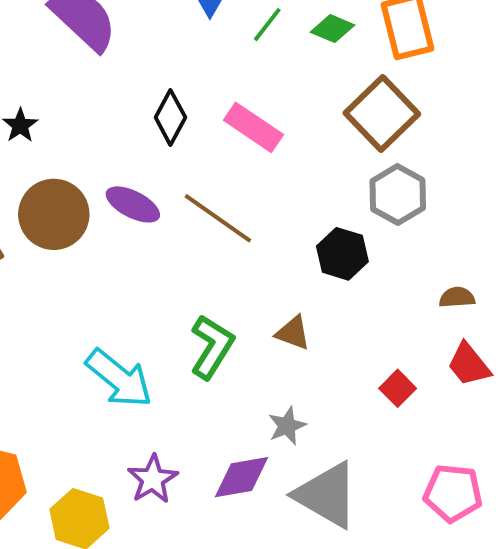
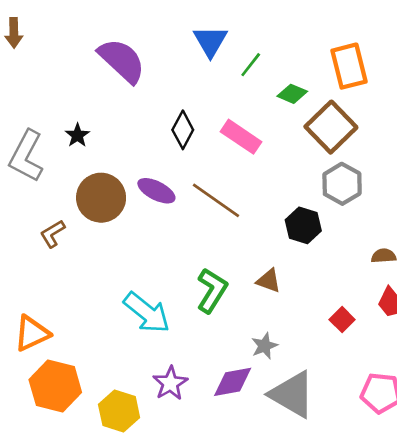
green diamond: (332, 29) -> (292, 94), moved

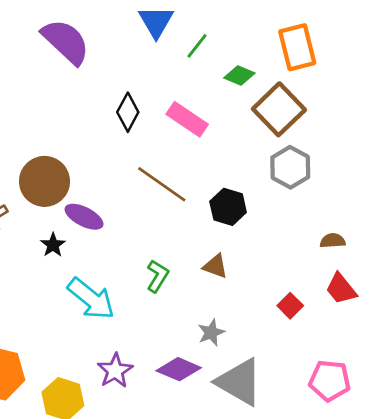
black star: (77, 135) -> (53, 245), moved
purple ellipse: (156, 191) -> (84, 217), moved
black hexagon: (303, 225) -> (228, 207), moved
green L-shape: (212, 290) -> (157, 276), size x0.7
purple diamond: (233, 382) -> (179, 369), turned 33

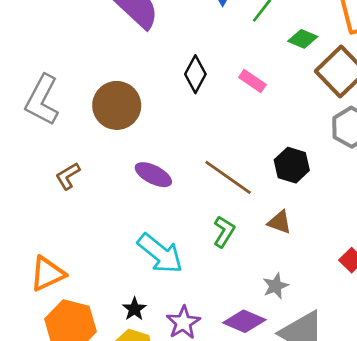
pink rectangle: (187, 119) -> (252, 81), size x0.7
brown circle: (44, 181) -> (117, 105), moved
brown line: (162, 184) -> (228, 177), moved
black star: (53, 245) -> (134, 309), moved

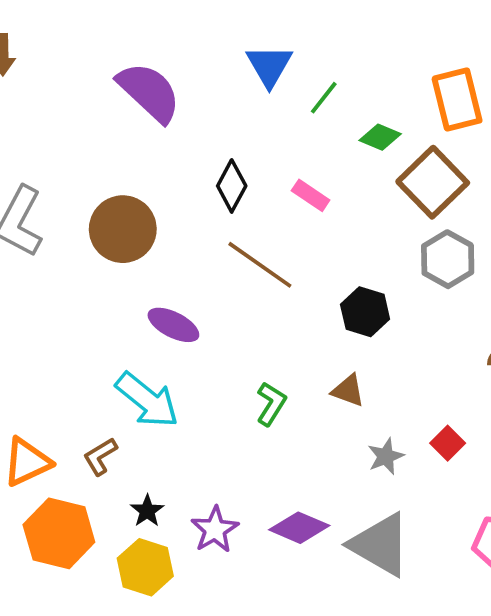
brown L-shape: (68, 176) -> (100, 456), moved
brown line: (228, 177) -> (260, 265), moved
cyan arrow: (160, 253) -> (147, 400), moved
gray star: (276, 286) -> (386, 456), moved

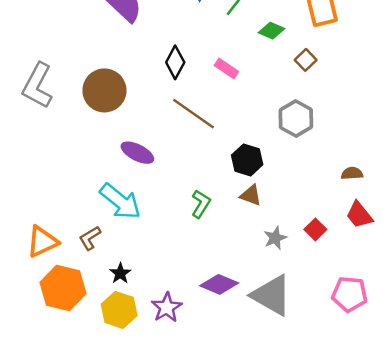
brown square: (433, 182) -> (306, 60), size x0.5
gray hexagon: (448, 259) -> (296, 118), moved
black hexagon: (365, 312) -> (247, 160), moved
purple star: (215, 530) -> (167, 307), moved

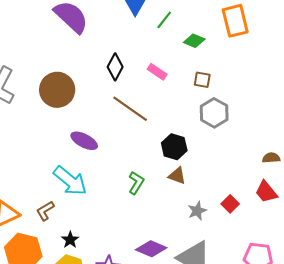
brown square: (306, 60) -> (202, 80), moved, turned -36
brown semicircle: (352, 173) -> (271, 158), moved

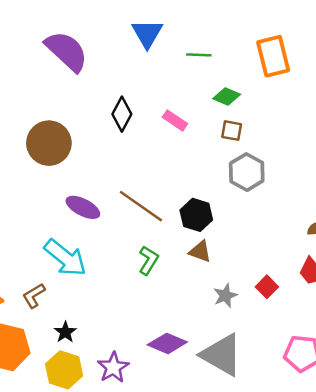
green line: (164, 20) -> (199, 55), moved, turned 54
green diamond: (194, 41) -> (227, 96), moved
brown line: (130, 109) -> (141, 206), moved

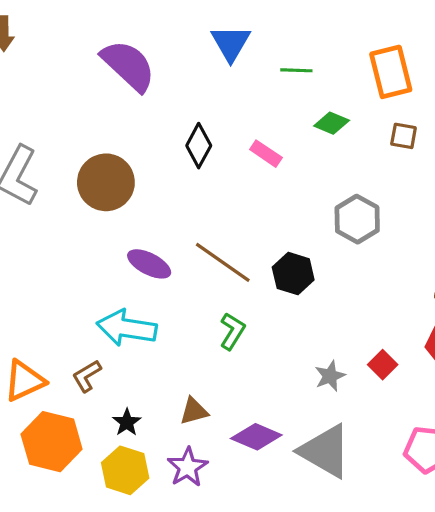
brown square: (232, 131) -> (404, 136), moved
brown triangle: (200, 251) -> (194, 411), moved, turned -35
cyan arrow: (65, 258) -> (127, 328), turned 150

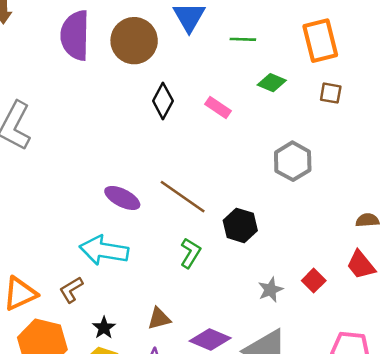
purple semicircle: (128, 66) -> (75, 35), moved, turned -132
brown circle: (106, 182) -> (134, 41), moved
black hexagon: (293, 274) -> (240, 225), moved

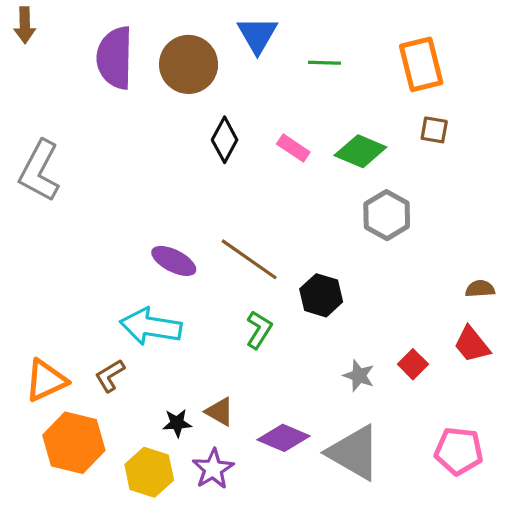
green diamond: (272, 83) -> (360, 151), moved, size x1.4
gray star: (270, 290) -> (359, 376), turned -30
brown triangle: (159, 319) -> (220, 412), turned 45
black star: (104, 328) -> (177, 423), moved, turned 30

